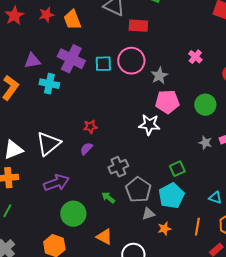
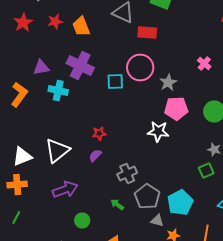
cyan square: (103, 64) -> (115, 82), moved
green square: (177, 169) -> (206, 170), moved
green circle: (73, 214) -> (82, 220), size x0.6
gray triangle: (148, 214) -> (157, 220), turned 32

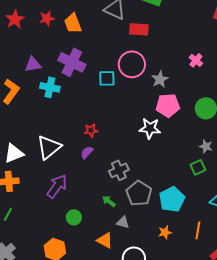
purple arrow: (65, 190) -> (57, 186), turned -35
gray triangle: (157, 220) -> (123, 222), moved

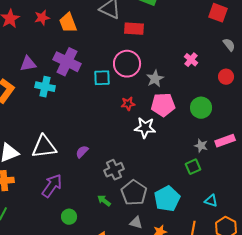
red star: (91, 130) -> (128, 104), moved
white triangle: (49, 147) -> (44, 147), turned 32
gray triangle: (123, 222) -> (136, 223), moved

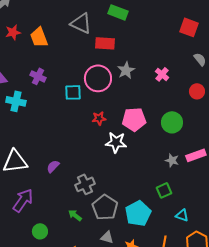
purple cross: (67, 62) -> (38, 76), size x0.6
gray star: (155, 79) -> (126, 70), moved
green square: (193, 167) -> (164, 190), moved

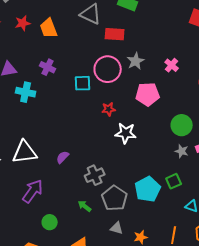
pink pentagon: (134, 119) -> (148, 94), moved
green circle: (172, 122) -> (182, 125), moved
cyan pentagon: (138, 213) -> (148, 189), moved

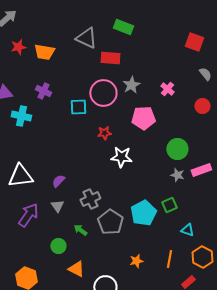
orange trapezoid: (49, 28) -> (44, 52), turned -60
green circle: (50, 222) -> (58, 246), moved
gray triangle: (117, 228) -> (57, 206), moved, turned 40

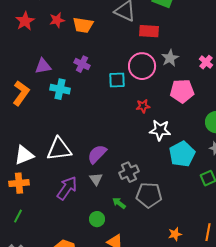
purple semicircle: (58, 181) -> (97, 154), size x1.5
cyan pentagon: (143, 213) -> (182, 154), moved
gray pentagon: (110, 222) -> (149, 195), turned -30

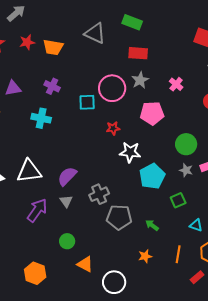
red rectangle: (149, 31) -> (138, 53), moved
cyan cross: (60, 89) -> (41, 118), moved
green arrow: (119, 203) -> (152, 225), moved

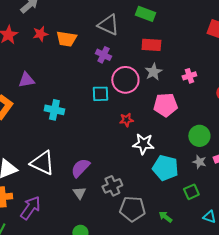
pink cross: (176, 84) -> (189, 76), turned 32
purple cross: (52, 86) -> (103, 55), moved
white triangle: (29, 171) -> (42, 163), turned 32
cyan pentagon: (152, 176) -> (165, 168), turned -30
purple arrow: (37, 210) -> (30, 208), moved

